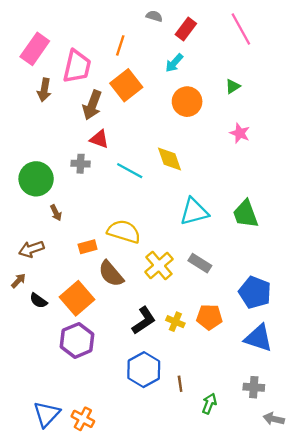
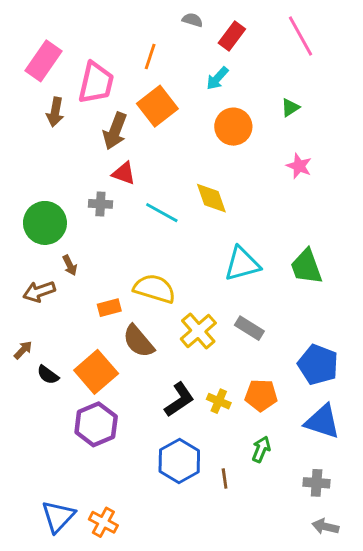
brown arrow: (31, 249) -> (39, 292), moved
green arrow: (209, 404) -> (261, 449), moved
gray arrow: (274, 419) -> (325, 527), moved

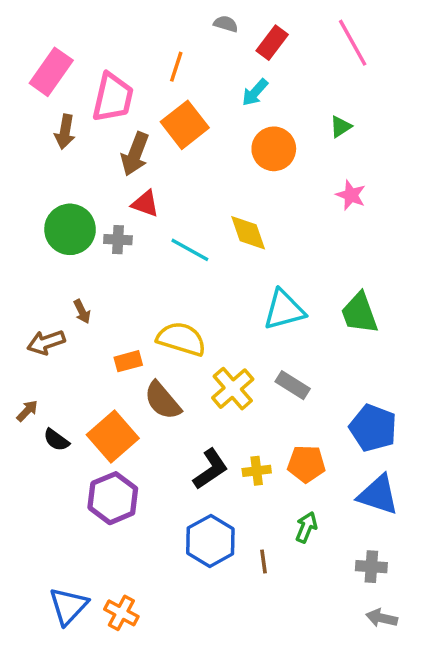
green circle: (45, 223) -> (70, 229), moved
yellow cross: (219, 401) -> (257, 471), turned -30

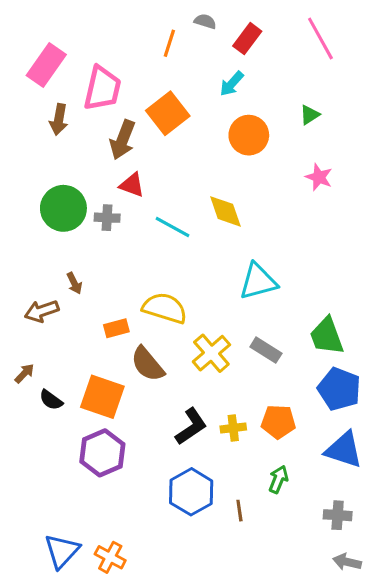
orange line: (176, 67) -> (169, 43), moved
green trapezoid: (359, 313) -> (327, 336), moved
orange square: (113, 437) -> (102, 397), turned -30

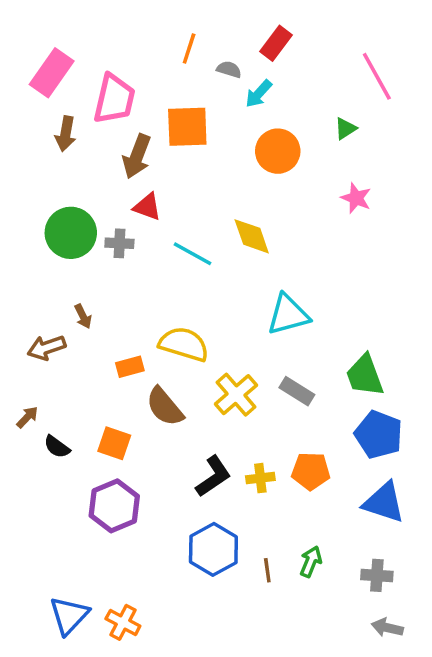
gray semicircle: (205, 21) -> (229, 69), moved
pink line: (320, 39) -> (377, 76), moved
orange square: (168, 113) -> (187, 127), turned 36
orange square: (102, 397) -> (114, 443), size x0.7
green arrow: (278, 479) -> (311, 562), moved

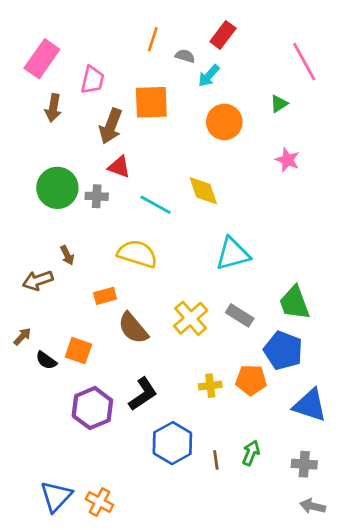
pink trapezoid: (114, 99) -> (92, 80), size x0.7
yellow semicircle: (184, 344) -> (137, 254), moved
blue pentagon: (379, 435) -> (283, 351), moved
orange square: (114, 443) -> (78, 351), moved
black L-shape: (213, 476) -> (143, 394), moved

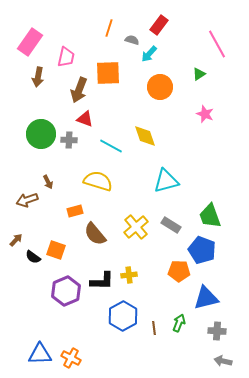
yellow cross: (210, 386) -> (129, 275), moved
black L-shape: (143, 394) -> (102, 281), turned 35
blue triangle: (310, 405) -> (206, 298), moved, turned -32
blue triangle: (56, 496) -> (40, 354), turned 45

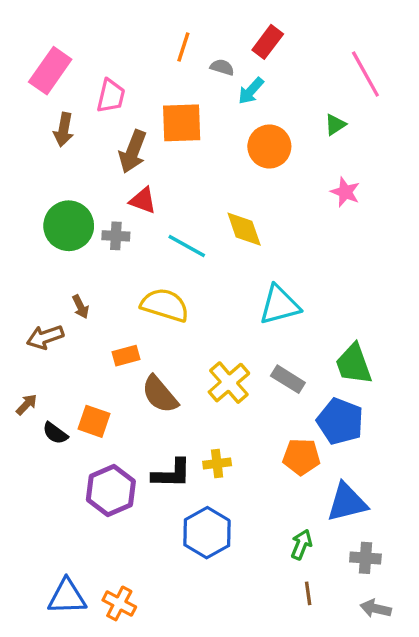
brown line: (154, 328) -> (308, 593), moved

